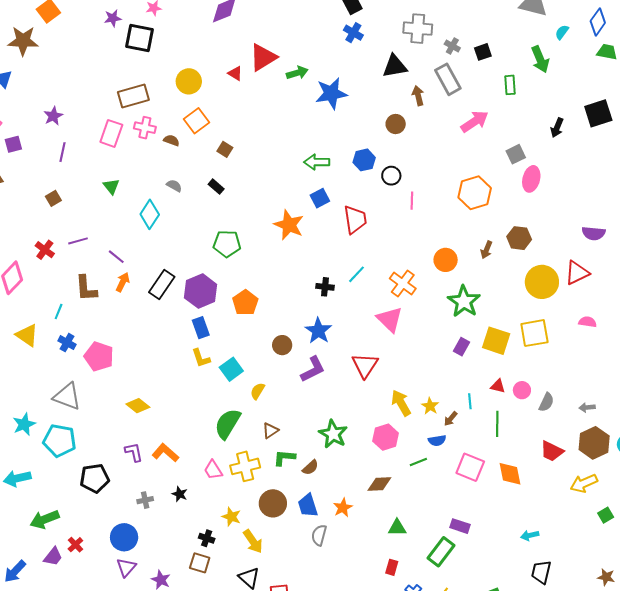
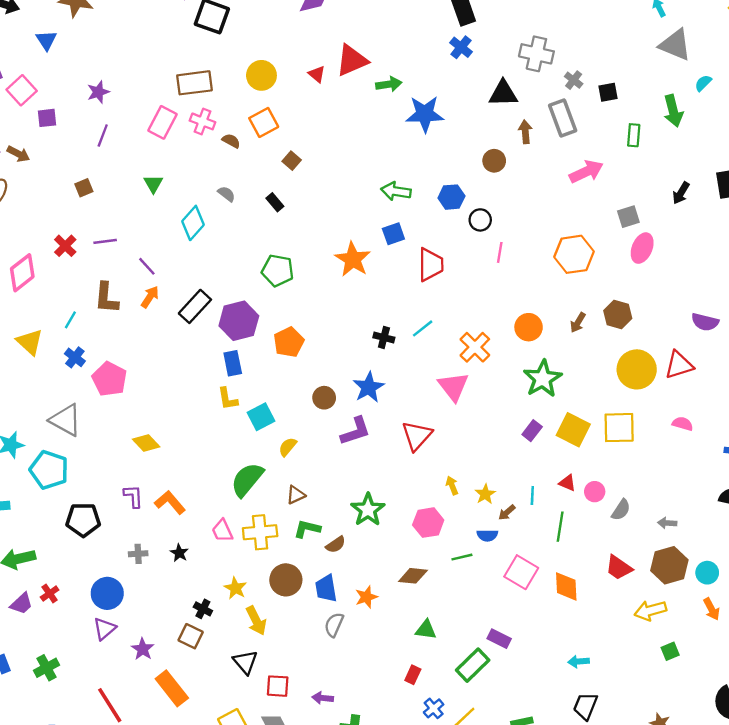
yellow arrow: (401, 403) -> (452, 485), size x0.6

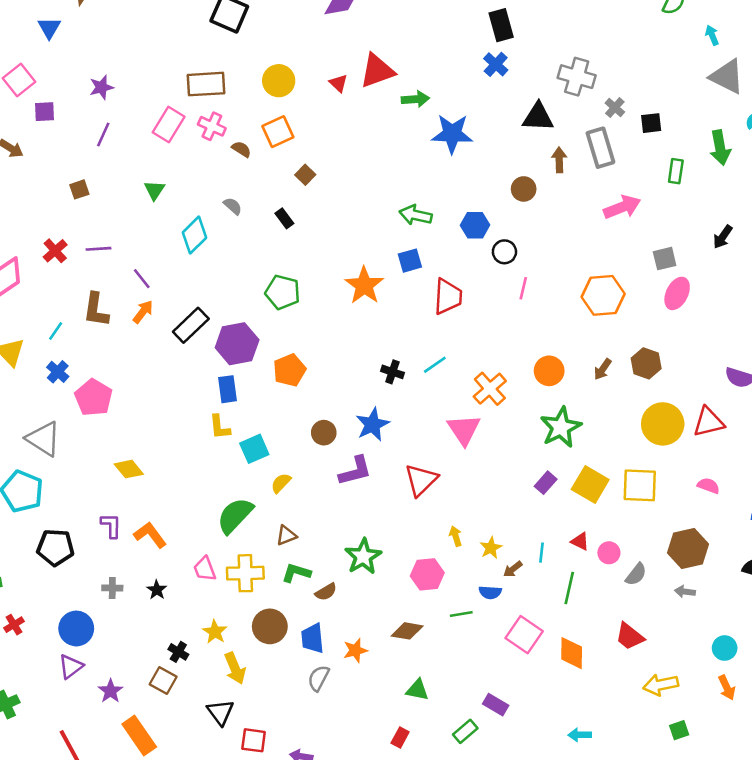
brown hexagon: (669, 565) -> (688, 548), moved
green rectangle: (473, 665) -> (465, 731), size x0.7

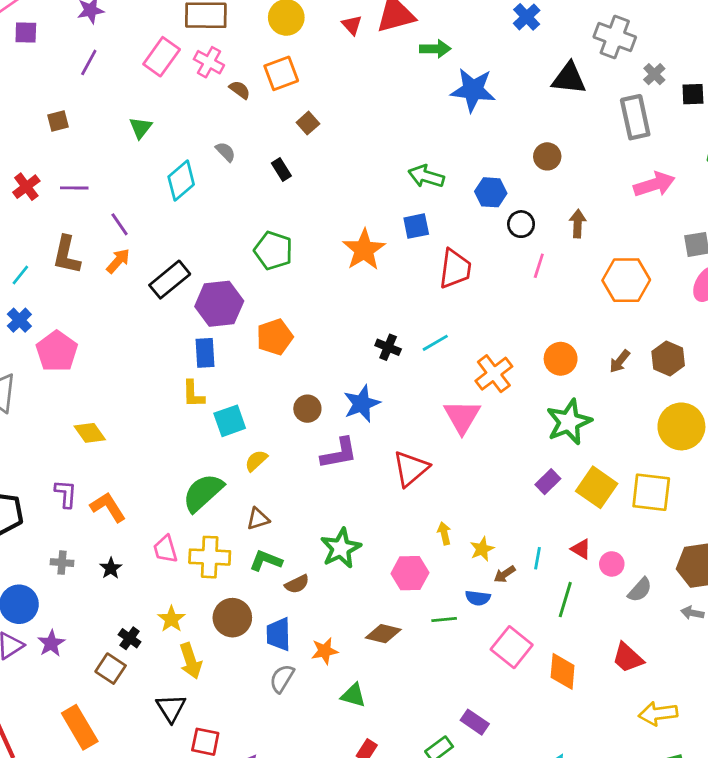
brown arrow: (559, 160) -> (578, 224), moved
green triangle: (417, 690) -> (353, 695), moved
purple star: (111, 691) -> (51, 643), moved

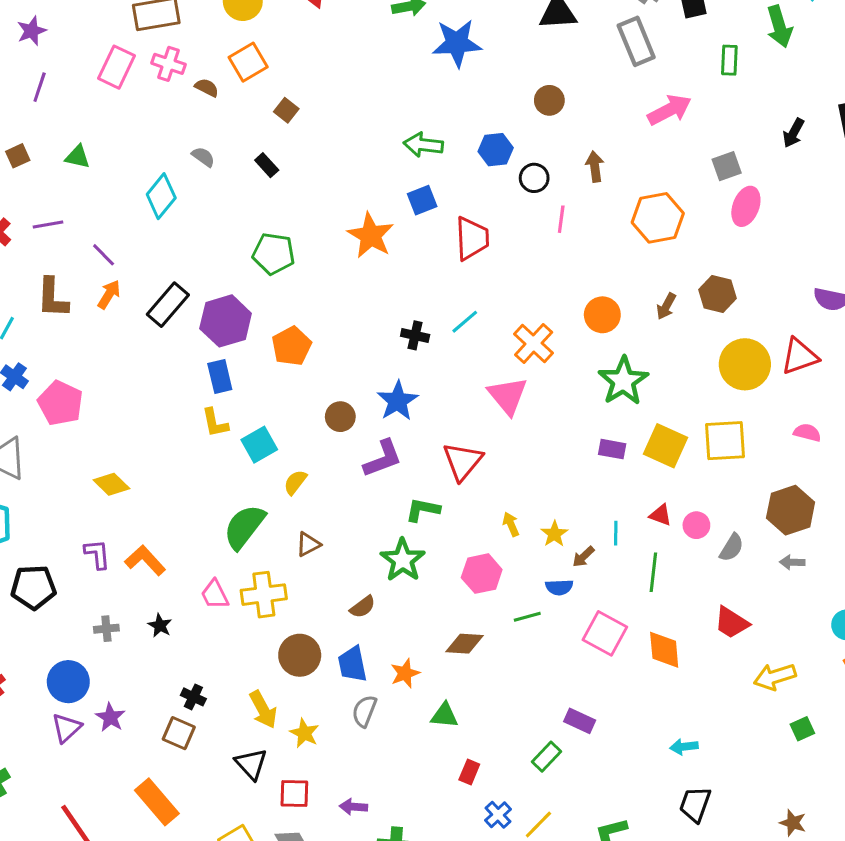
green triangle: (141, 128) -> (78, 157), moved, turned -45
purple rectangle: (548, 482) -> (612, 449), turned 65
green L-shape: (266, 561) -> (423, 510), moved
yellow star: (171, 619) -> (304, 733), moved

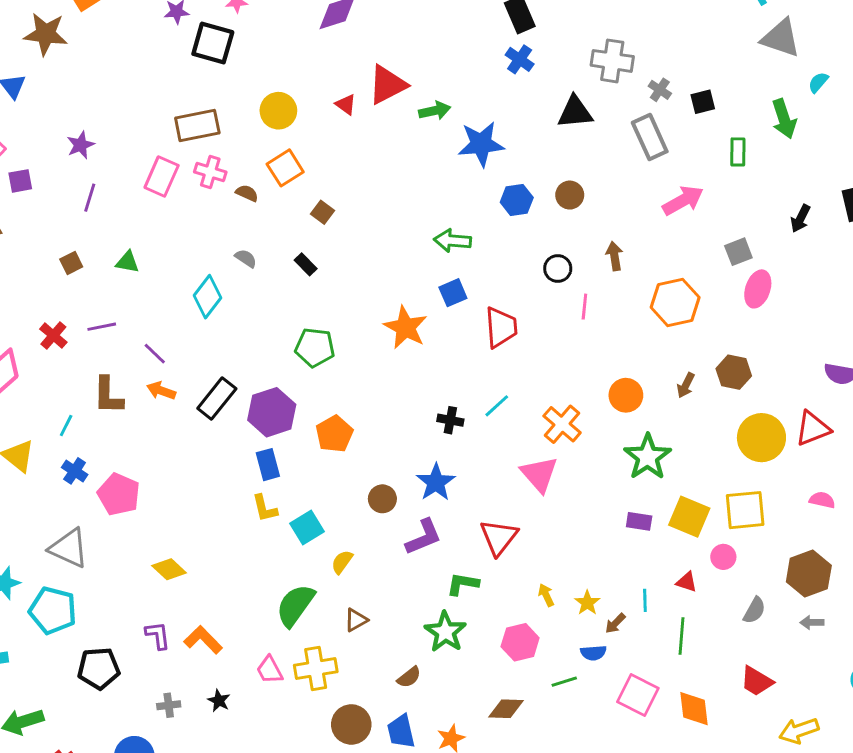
blue hexagon: (496, 150) -> (517, 200), moved
orange arrow: (109, 294) -> (161, 391), turned -100
pink circle: (696, 525) -> (723, 557), moved

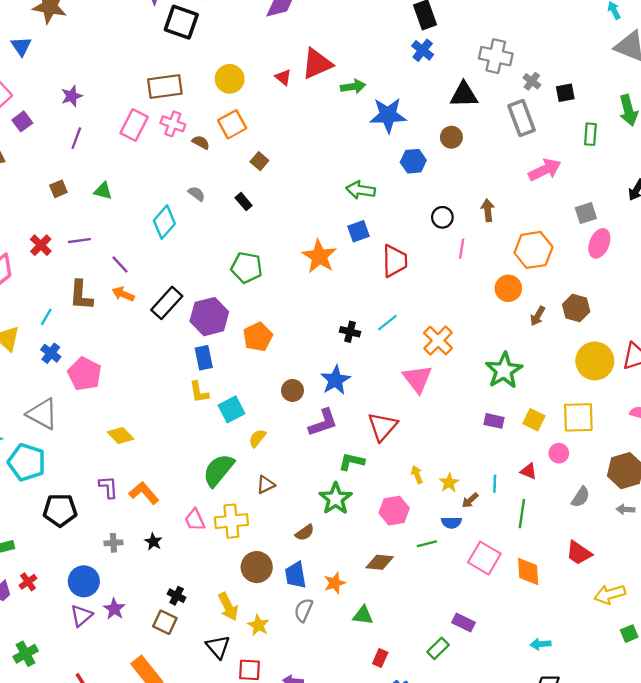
purple square: (20, 181) -> (22, 121), turned -30
brown circle: (570, 195) -> (451, 137), moved
orange circle: (626, 395) -> (508, 288), moved
yellow square: (689, 517) -> (534, 420), size x0.7

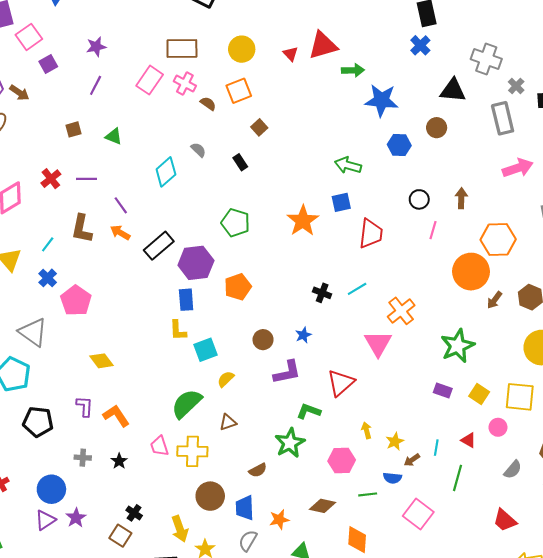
orange circle: (508, 288) -> (471, 272), size x1.5
blue star: (335, 380) -> (303, 335), size x0.6
orange diamond: (528, 572) -> (357, 540), moved

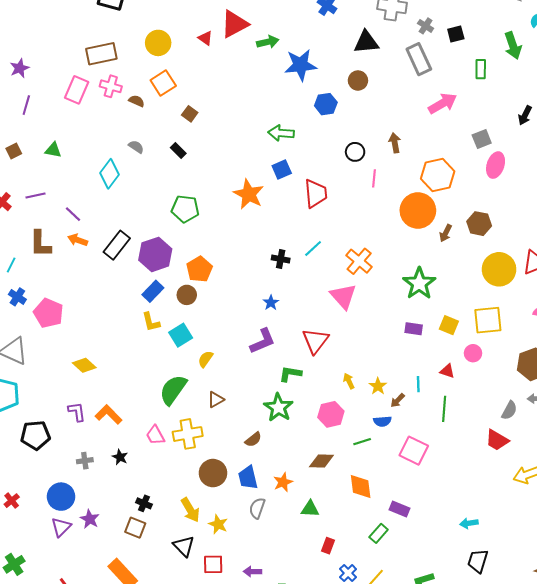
blue rectangle: (186, 300) -> (153, 291), turned 60
brown circle: (263, 340) -> (187, 295), moved
gray semicircle: (513, 470) -> (509, 410), moved

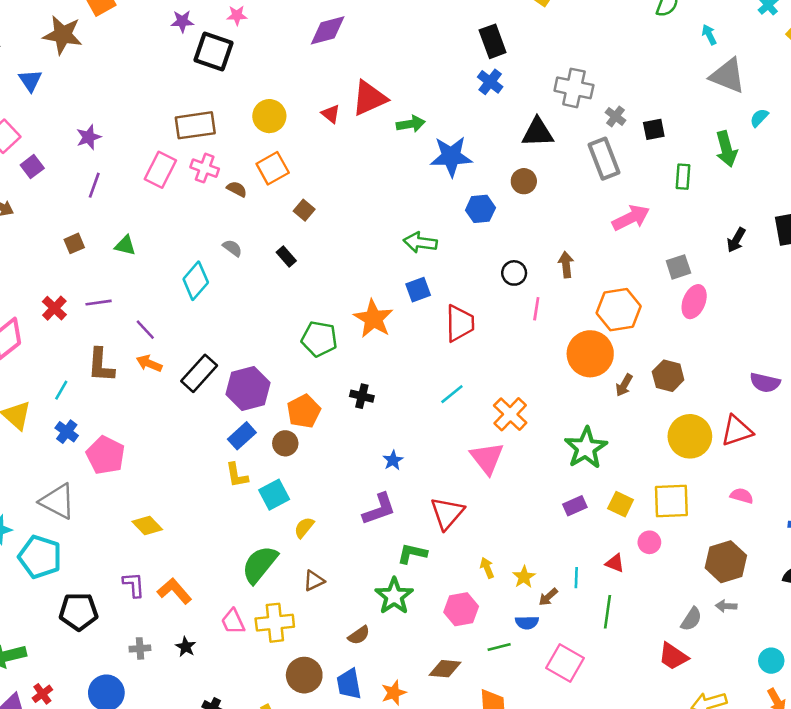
green pentagon: (185, 209) -> (319, 339), moved
black cross: (281, 259) -> (362, 396), moved
purple rectangle: (414, 329) -> (575, 506), turned -36

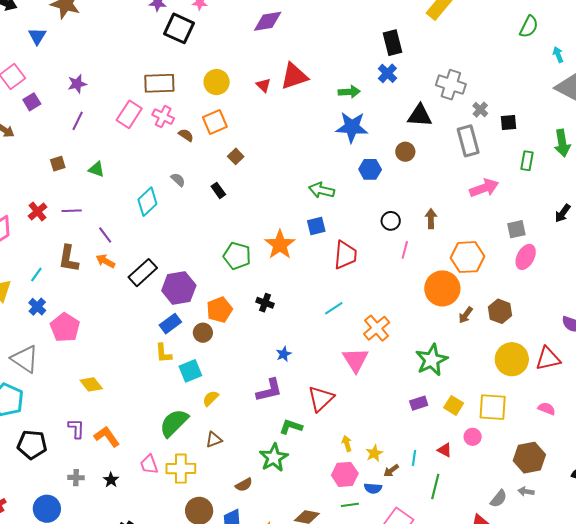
green arrow: (411, 124) -> (349, 92), moved
pink hexagon: (461, 609) -> (345, 474), moved

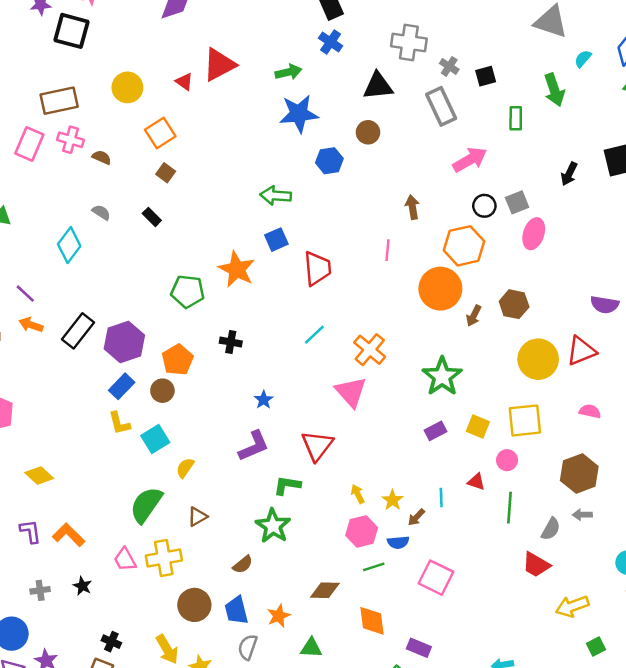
orange square: (215, 122) -> (160, 133), moved
black circle: (391, 221) -> (484, 206), moved
green line: (435, 486) -> (509, 508), moved

